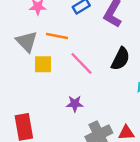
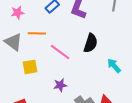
yellow square: (43, 64) -> (30, 67), moved

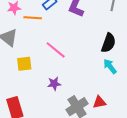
orange line: (37, 33) -> (33, 18), moved
black semicircle: (91, 43) -> (109, 43), moved

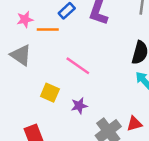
yellow square: (24, 64) -> (50, 93), moved, turned 35

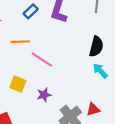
orange line: (48, 30) -> (20, 42), moved

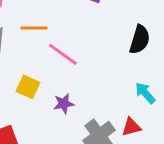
cyan arrow: (100, 71) -> (145, 93), moved

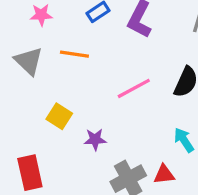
pink line: (63, 54) -> (134, 88), moved, turned -72

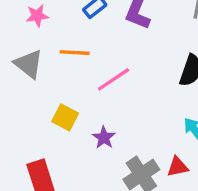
pink line: (134, 88) -> (114, 79), moved
purple star: (95, 139) -> (104, 138), turned -30

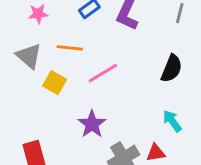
yellow square: (65, 117) -> (55, 83), moved
purple star: (104, 138) -> (92, 124), size x1.4

